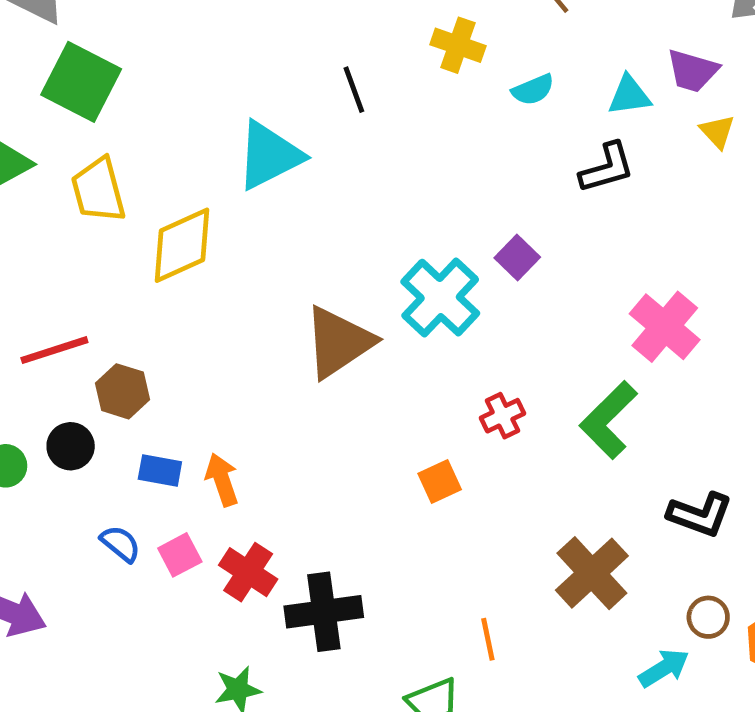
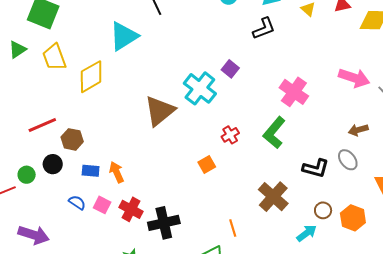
pink square: (180, 555) -> (102, 205), turned -30

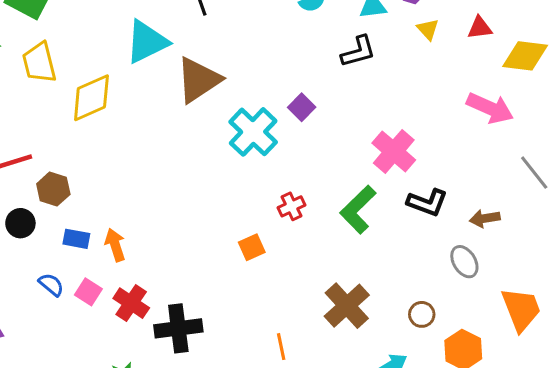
pink arrow: (354, 78) -> (490, 108), moved
brown triangle: (160, 111) -> (198, 80), moved
black L-shape: (316, 168) -> (427, 203), moved
brown circle: (323, 210) -> (422, 314), moved

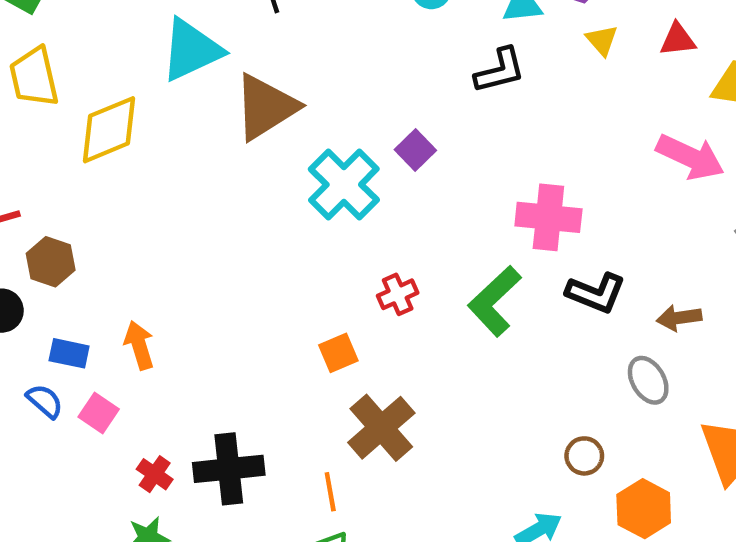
pink cross: (394, 151) -> (548, 217), turned -36
blue rectangle: (76, 239) -> (69, 353), moved
red cross: (131, 303) -> (155, 474), moved, size x0.7
brown cross: (347, 306) -> (381, 428), moved
orange line: (281, 347) -> (330, 492), moved

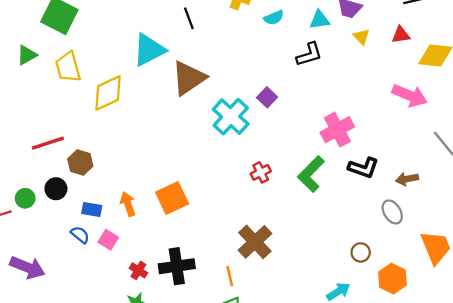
pink cross: (548, 217) -> (337, 130), turned -32
orange square: (338, 353) -> (172, 198), moved, size x1.6

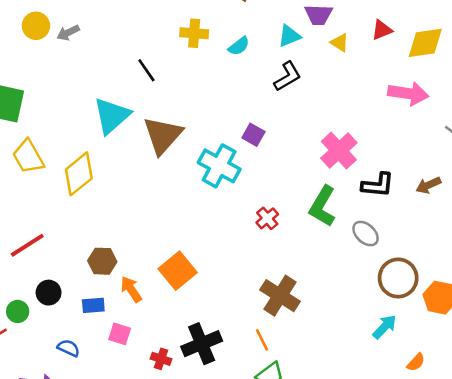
brown hexagon: (80, 162) -> (102, 261), moved
gray ellipse: (392, 212) -> (366, 234), moved
blue semicircle: (80, 235) -> (69, 348), moved
brown circle: (361, 252) -> (398, 278), size x1.8

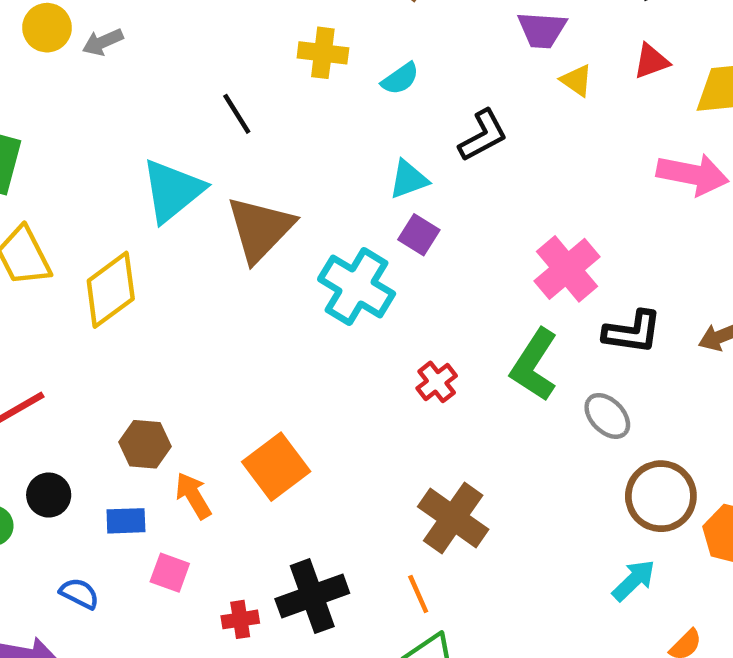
cyan triangle: (289, 36) -> (409, 179), moved
red cross: (161, 359) -> (240, 619), turned -30

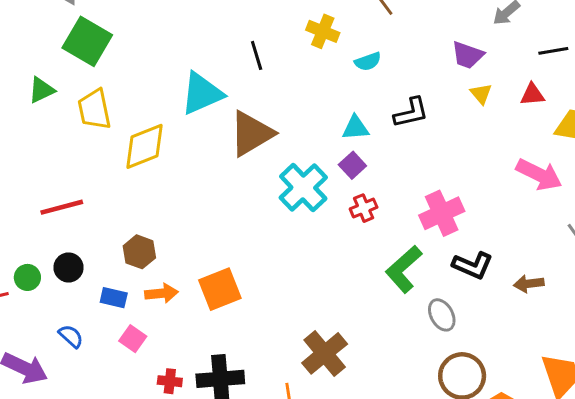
red cross: (437, 382) -> (364, 208), moved
orange arrow: (193, 496) -> (161, 293), turned 100

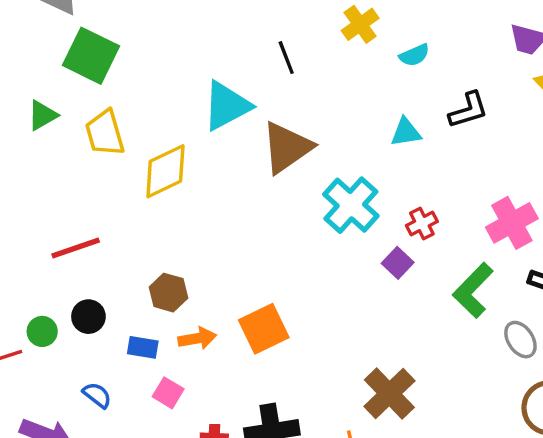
yellow cross: (323, 31) -> (360, 24), turned 36
purple square: (352, 165) -> (398, 263), moved

